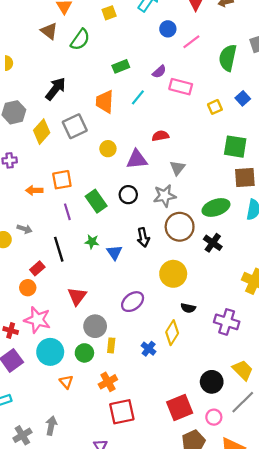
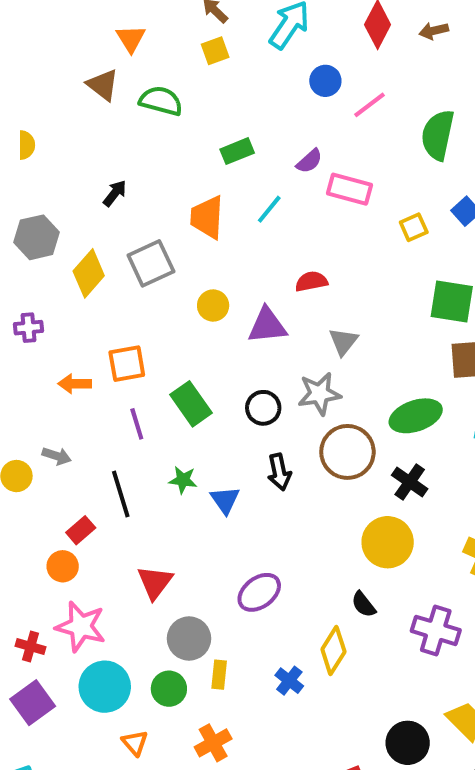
green semicircle: (80, 40) -> (161, 101), turned -110
black arrow: (56, 89) -> (115, 193), size x0.6
black circle: (128, 195) -> (263, 408), moved
yellow circle: (173, 274) -> (388, 542), moved
black semicircle: (188, 308) -> (364, 604), turned 40

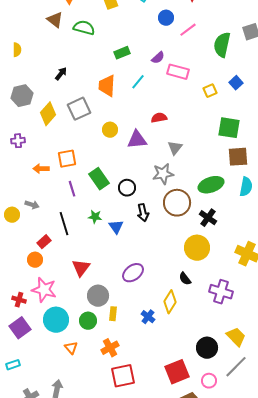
black circle: (263, 408) -> (127, 188), moved

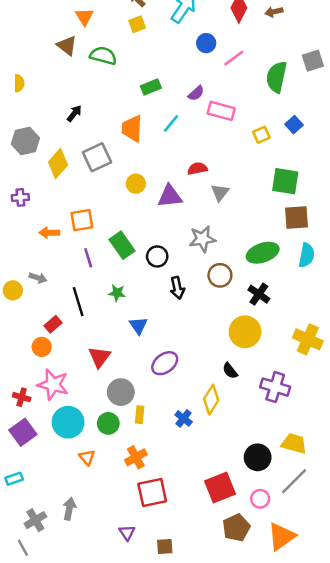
gray triangle: (175, 148) -> (220, 192), moved
brown circle: (177, 203) -> (220, 275), size x0.7
blue triangle: (116, 227) -> (138, 326), moved
yellow trapezoid: (236, 337) -> (294, 444), turned -30

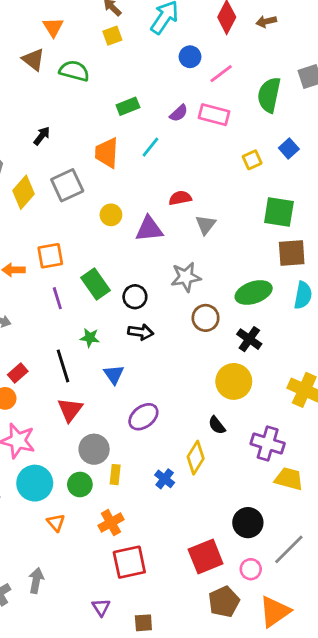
pink rectangle: (221, 111) -> (214, 115), moved
black arrow: (177, 288) -> (141, 332), moved, turned -70
black line: (78, 302) -> (63, 366), moved
yellow trapezoid: (294, 444) -> (289, 479), moved

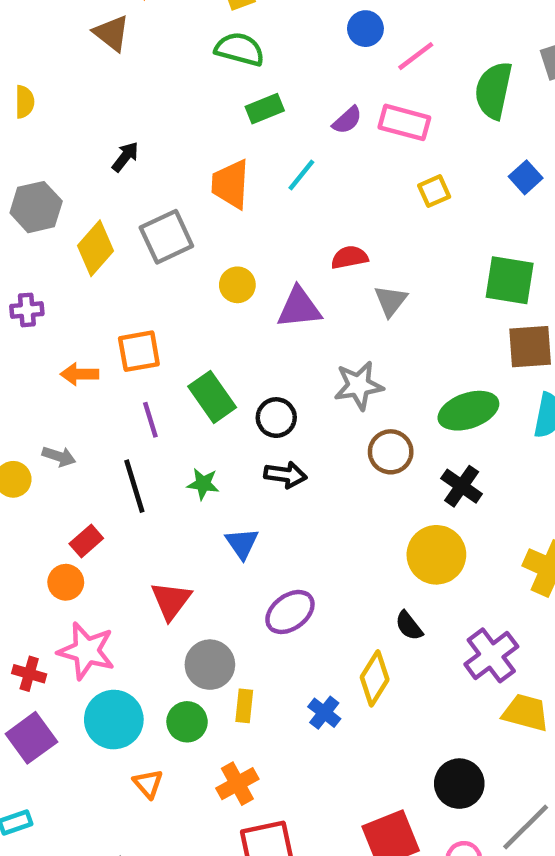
green semicircle: (74, 71) -> (240, 49), moved
yellow square: (252, 160) -> (434, 191), moved
black line: (63, 366) -> (134, 486), moved
purple cross: (268, 444) -> (491, 655), turned 36

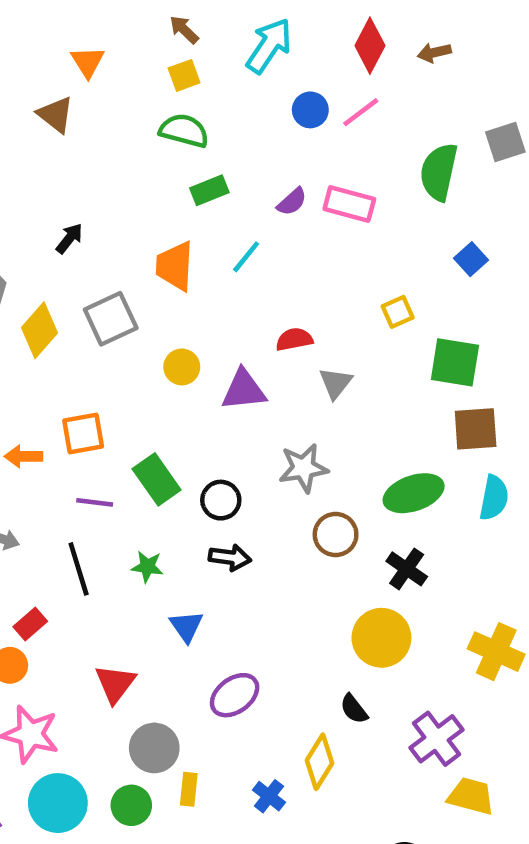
pink line: (416, 56) -> (361, 112), moved
yellow square: (434, 191) -> (398, 312), moved
purple line: (150, 420) -> (95, 502), turned -66

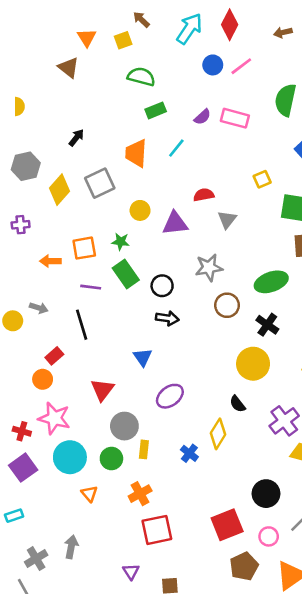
red diamond: (370, 46) -> (230, 25), moved
yellow square: (184, 75) -> (123, 40), moved
green star: (147, 567) -> (121, 242), moved

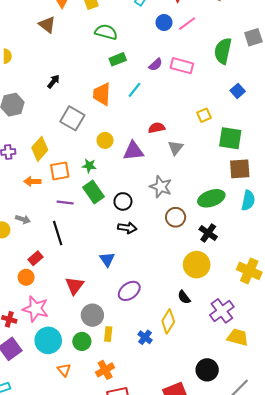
gray square: (100, 183) -> (72, 118), turned -35
yellow diamond: (59, 190) -> (40, 149), moved
gray star: (209, 268) -> (161, 187), turned 30

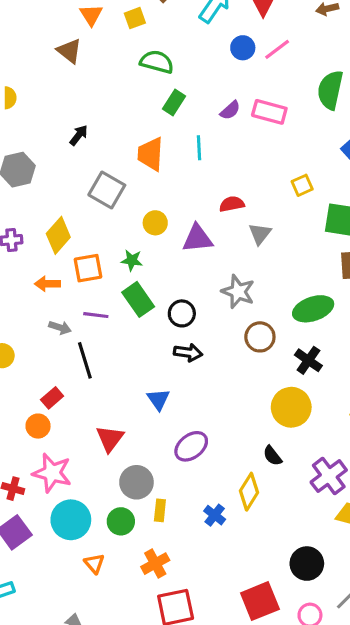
green rectangle: (118, 59) -> (174, 102), turned -35
cyan line: (134, 90) -> (199, 148), turned -42
gray arrow: (23, 219) -> (60, 328), moved

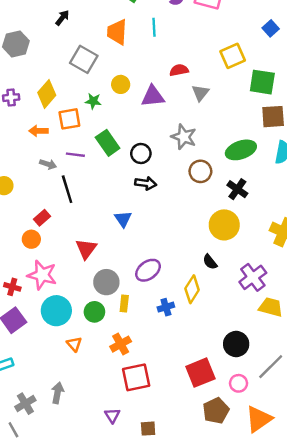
yellow square: (302, 185) -> (233, 56), size x1.5
green star: (132, 260) -> (93, 101), moved
purple ellipse: (191, 446) -> (148, 270), moved
blue cross: (215, 515) -> (166, 307), turned 35

